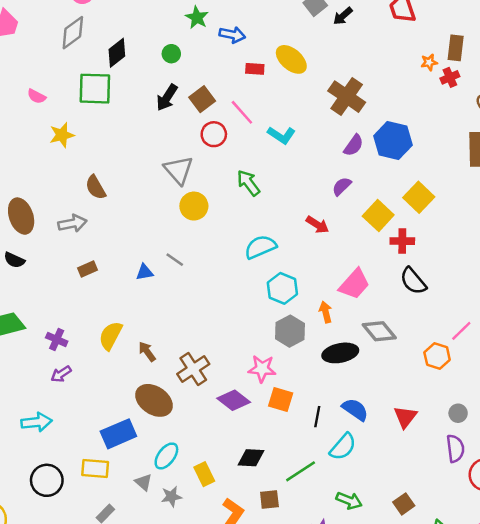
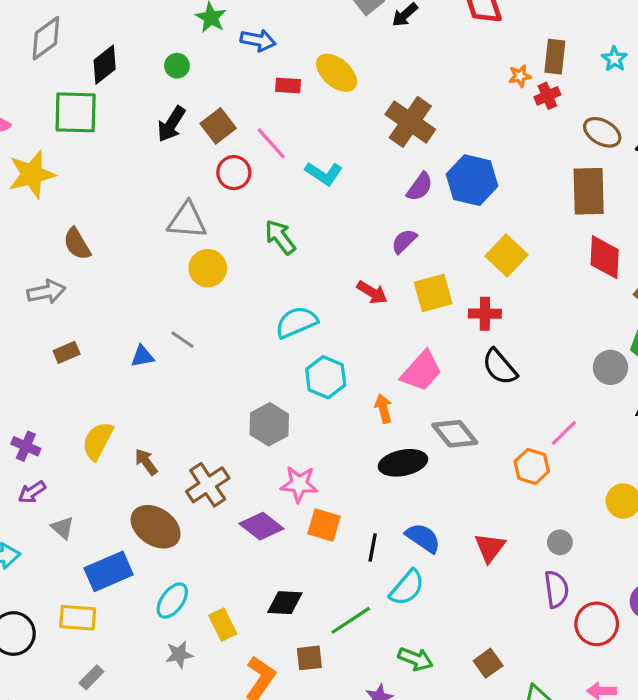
yellow star: (62, 135) -> (32, 174), size x1.4
gray triangle: (178, 170) -> (187, 220), turned -44
yellow square: (378, 215) -> (433, 293), moved, turned 32
gray hexagon: (290, 331) -> (269, 424), moved
gray triangle: (143, 482) -> (63, 528), moved

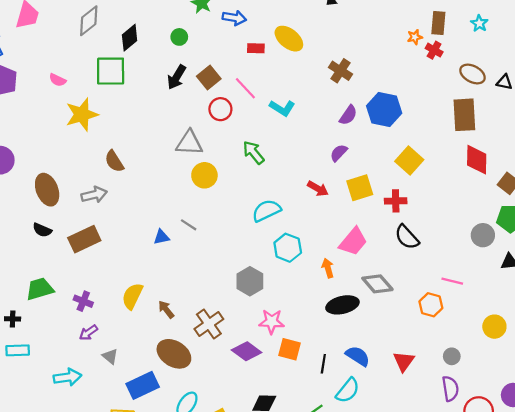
red cross: (547, 96) -> (434, 50), turned -35
brown cross: (410, 122) -> (341, 71), size x0.7
brown rectangle: (67, 352) -> (84, 239), moved, size x1.8
pink line: (564, 433) -> (452, 281), turned 60

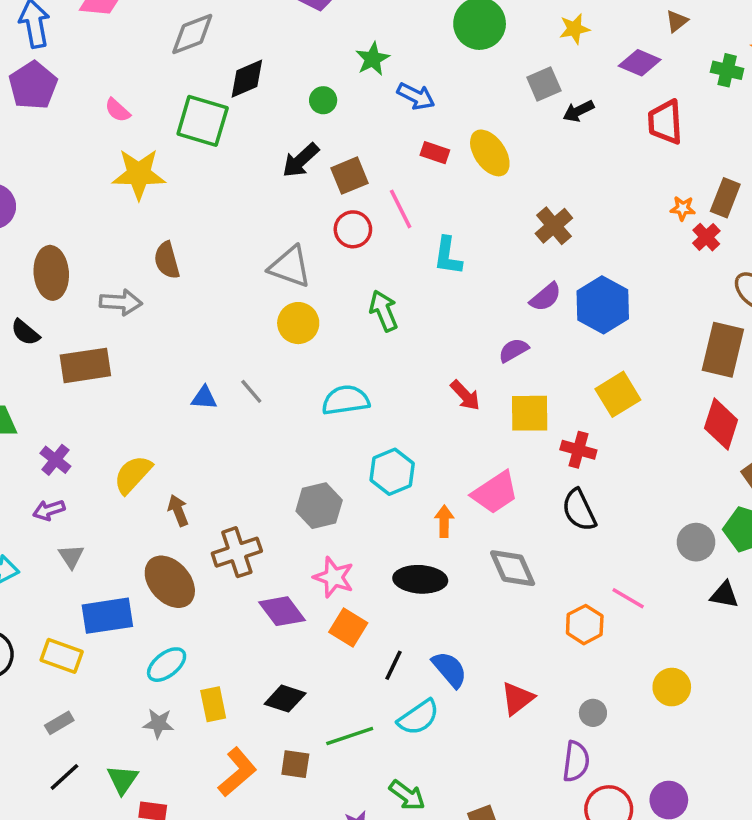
cyan L-shape: (282, 108) -> (448, 256), turned 50
cyan semicircle: (266, 211) -> (346, 400), moved
black ellipse: (342, 305) -> (420, 579), moved

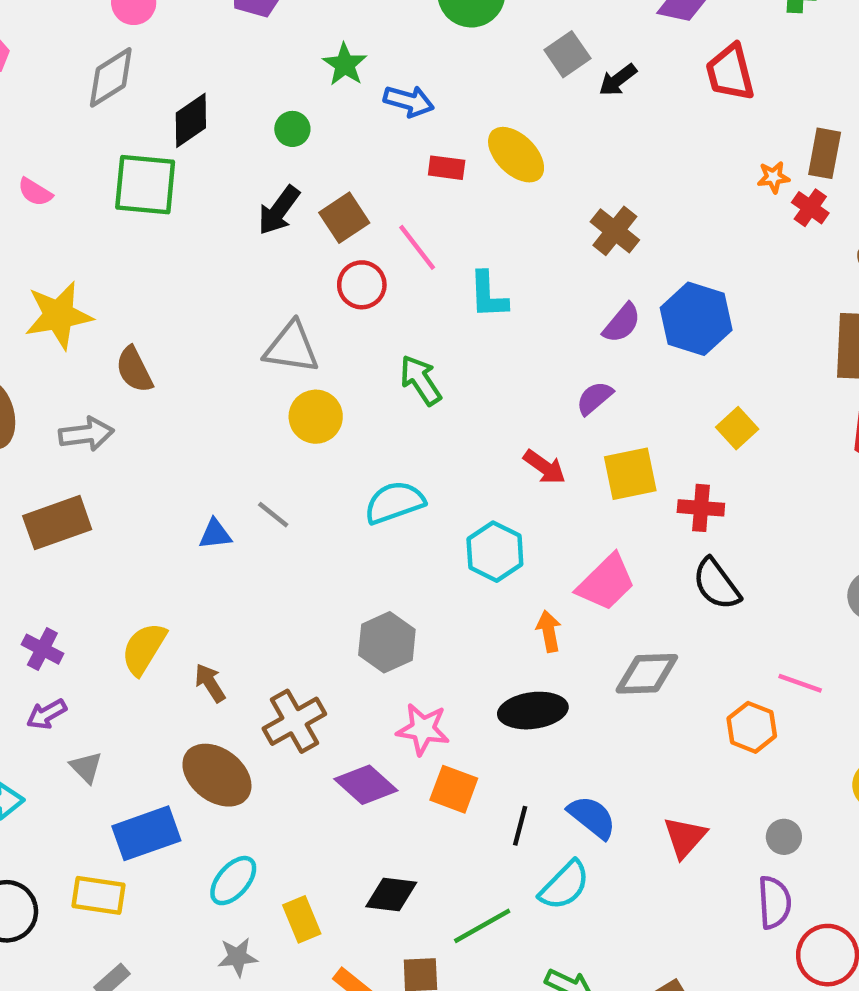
yellow star: (139, 174) -> (59, 315), moved
yellow square: (618, 394) -> (737, 428), size x0.7
cyan hexagon: (392, 472) -> (495, 552), moved
gray diamond: (513, 568) -> (647, 674), turned -57

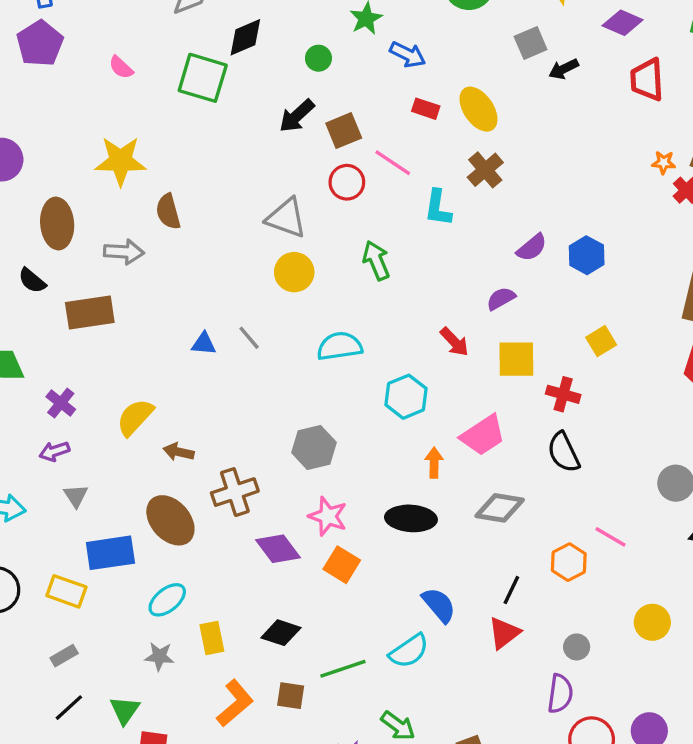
brown cross: (615, 231) -> (485, 170), moved
pink line: (417, 247) -> (393, 163), turned -30
blue hexagon: (696, 319) -> (587, 255), size x0.7
brown arrow: (210, 683) -> (179, 452), turned -56
black line: (520, 826) -> (511, 590), moved

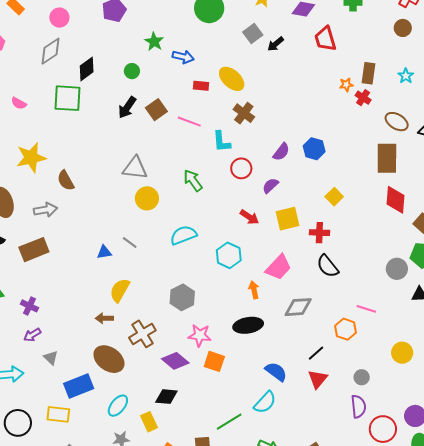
red circle: (347, 182) -> (241, 168), moved
yellow semicircle: (135, 417) -> (120, 290), moved
black line: (511, 590) -> (316, 353), turned 36
black diamond: (281, 633) -> (166, 397), moved

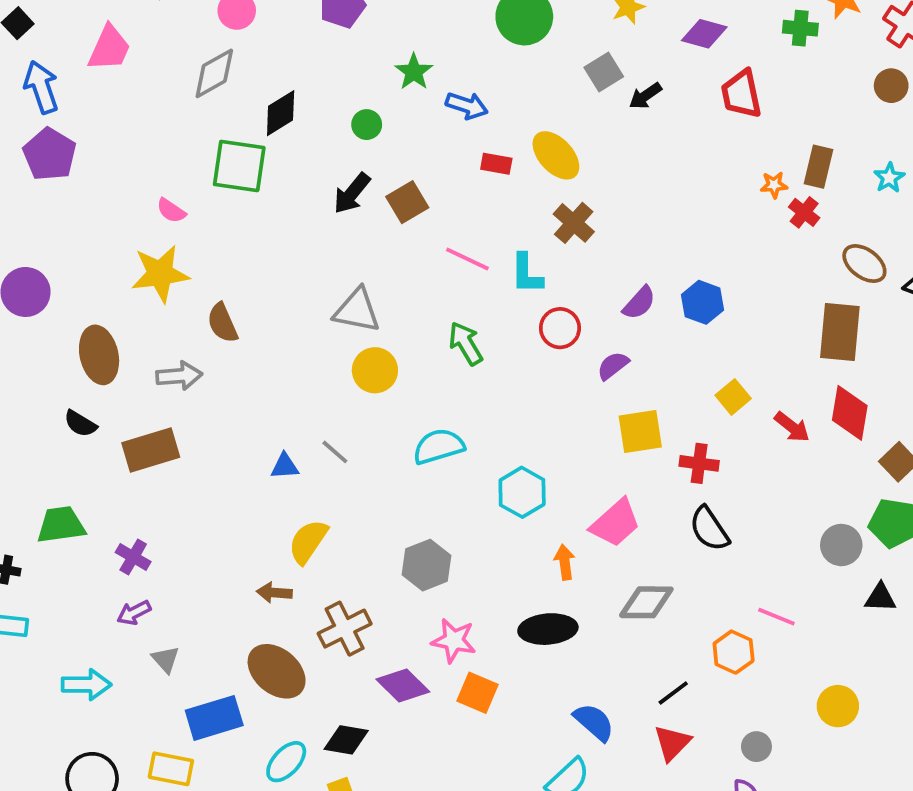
pink semicircle: (19, 103) -> (171, 211), moved
pink line: (189, 122) -> (467, 259), moved
red arrow: (249, 217) -> (792, 427), moved
black diamond: (166, 397) -> (346, 740), moved

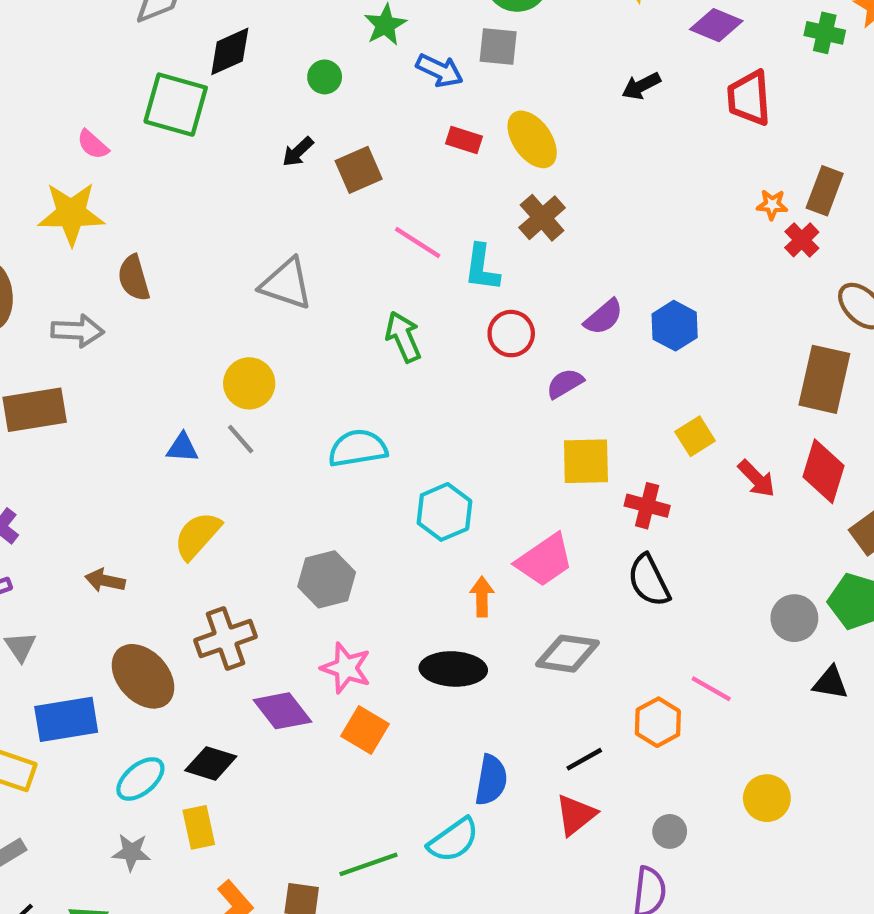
gray square: (604, 72) -> (498, 46), moved, turned 30
black arrow: (352, 193) -> (298, 152), size x0.7
yellow circle: (375, 370) -> (249, 383), moved
brown arrow: (274, 593) -> (105, 581), moved
blue semicircle: (594, 722) -> (491, 780), turned 51

